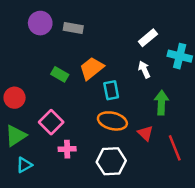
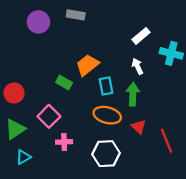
gray rectangle: (73, 28) -> (76, 15), moved
green rectangle: (60, 74) -> (64, 83), moved
green arrow: (161, 103) -> (133, 94), moved

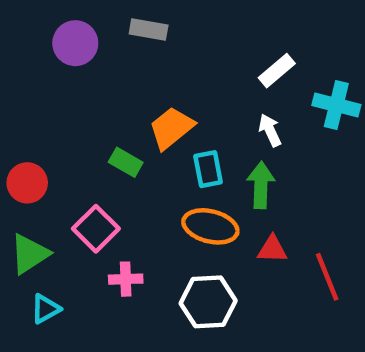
red triangle: (139, 127) -> (272, 249), turned -42

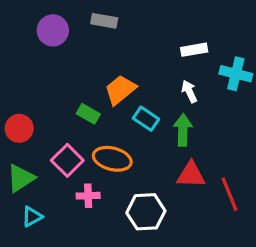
white rectangle: (277, 71) -> (194, 50), turned 30
cyan rectangle: (208, 169) -> (146, 119), turned -45
orange ellipse: (210, 226) -> (112, 159), moved
red triangle: (272, 249) -> (191, 175), size x1.4

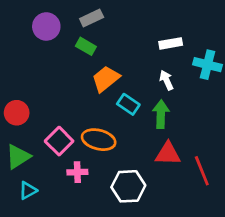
gray rectangle: (104, 21) -> (92, 18), turned -35
green rectangle: (88, 114) -> (86, 46), moved

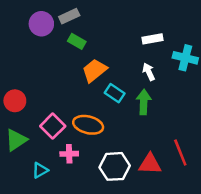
gray rectangle: (92, 18) -> (69, 16), moved
red triangle: (168, 154) -> (150, 164), moved
cyan triangle: (28, 191) -> (40, 170), moved

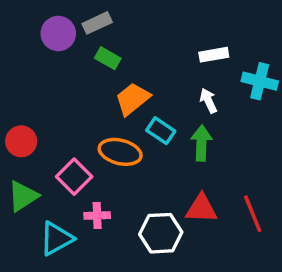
orange ellipse: (88, 125) -> (120, 152), moved
red triangle: (150, 164) -> (201, 208), moved
cyan triangle: (40, 170) -> (56, 239), size x1.5

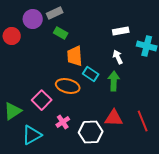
orange trapezoid: (132, 99) -> (75, 56), turned -55
red circle: (21, 141) -> (12, 36), moved
pink cross: (97, 216) -> (63, 122), moved, turned -32

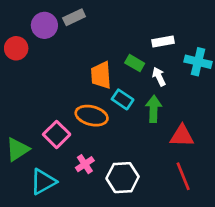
green rectangle: (61, 33) -> (135, 63), moved
red triangle: (114, 118) -> (182, 136), moved
red line: (143, 121) -> (183, 176), moved

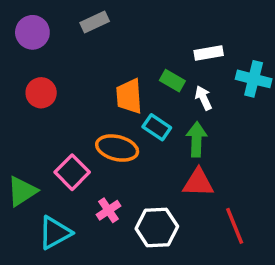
purple circle: (44, 25) -> (32, 32), moved
red circle: (16, 48) -> (41, 93), moved
red triangle: (182, 136) -> (198, 183), moved

